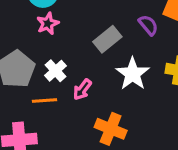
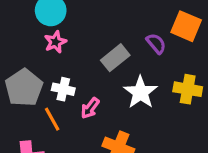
white cross: (56, 71) -> (63, 89), turned -35
orange line: (45, 101) -> (52, 119), turned 65

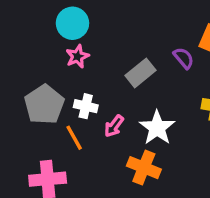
white star: (140, 92) -> (157, 128), moved

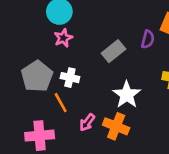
purple semicircle: (184, 58) -> (148, 39), turned 54
pink arrow: (114, 126) -> (87, 122), moved

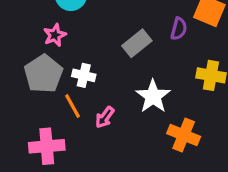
pink star: (63, 38) -> (55, 35), moved
pink arrow: (87, 122) -> (105, 117), moved
orange cross: (116, 126) -> (184, 135), moved

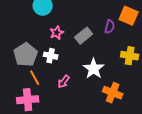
pink star: (55, 35) -> (57, 33), moved
orange line: (72, 106) -> (35, 78), moved

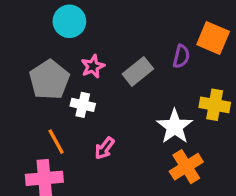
gray pentagon: (26, 55) -> (49, 80), moved
white star: (94, 69) -> (175, 127), moved
orange cross: (113, 93) -> (186, 167), turned 36

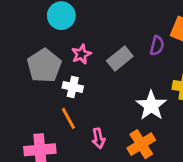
orange line: (56, 142) -> (68, 118), moved
pink arrow: (104, 148) -> (98, 138), moved, turned -48
orange cross: (186, 167) -> (141, 144), moved

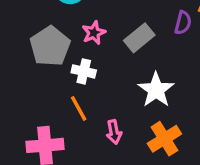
white star: (151, 106) -> (156, 90), moved

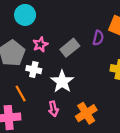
white star: (156, 90) -> (62, 82), moved
orange line: (79, 108) -> (21, 94), moved

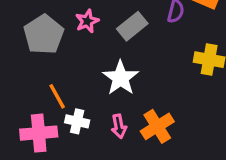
white cross: (34, 70) -> (77, 121), moved
pink arrow: (53, 109) -> (119, 126), moved

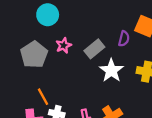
white star: (121, 78) -> (111, 70), moved

